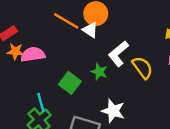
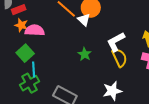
white L-shape: (118, 54) -> (116, 42), moved
green square: (70, 83) -> (25, 53), moved
white star: (113, 111) -> (112, 91), moved, turned 30

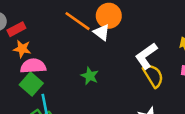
pink semicircle: (35, 30) -> (33, 66), moved
green star: (85, 54) -> (90, 76), moved

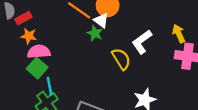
green star: (90, 76) -> (95, 33), moved
yellow semicircle: (153, 76) -> (121, 59), moved

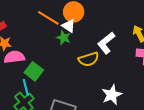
yellow semicircle: (121, 59) -> (89, 59), turned 108
green square: (37, 68) -> (34, 71), moved

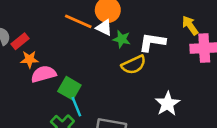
green star: (64, 38) -> (122, 39), moved
white L-shape: (106, 43) -> (152, 42), turned 55
cyan line: (26, 87) -> (76, 107), moved

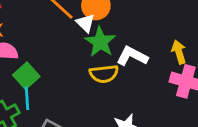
green star: (122, 39) -> (100, 42), size x1.5

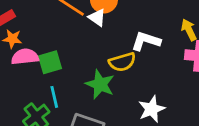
green star: (100, 42) -> (100, 84), moved
green square: (26, 76) -> (50, 62), moved, turned 35

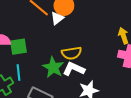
white triangle: (97, 18) -> (57, 18), turned 40
white L-shape: (146, 41) -> (74, 69), moved

